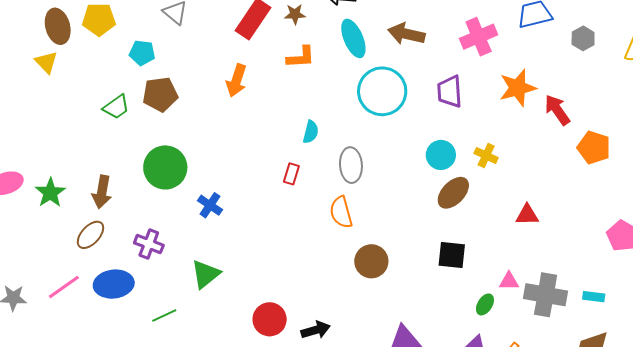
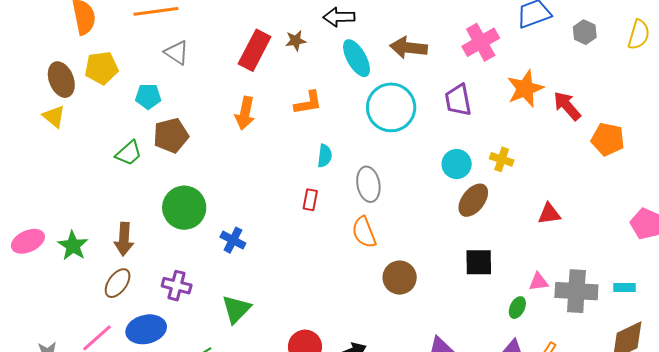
orange L-shape: (301, 57) -> (308, 103), moved

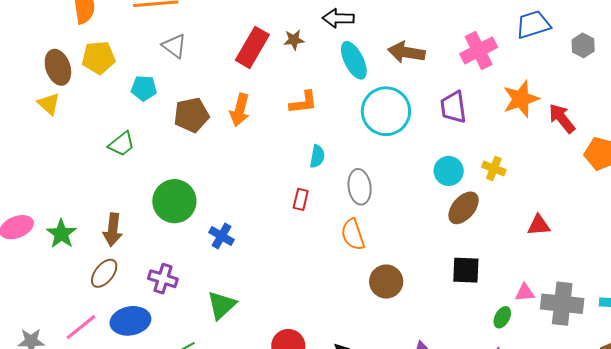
brown pentagon: (171, 136) -> (191, 115), moved

